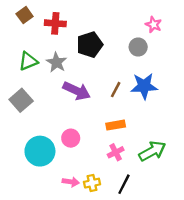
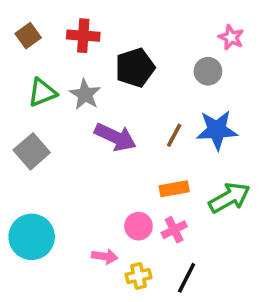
brown square: (25, 15) -> (28, 36), moved
pink circle: (71, 138) -> (138, 226), moved
cyan circle: (40, 151) -> (32, 237), moved
green arrow: (152, 151) -> (229, 198), moved
pink arrow: (71, 182) -> (105, 256), moved

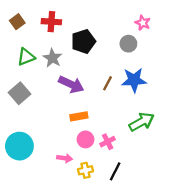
orange rectangle: (174, 189) -> (79, 116), moved

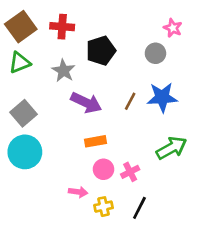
brown square: (17, 22) -> (21, 27), size x1.6
green triangle: (26, 57) -> (20, 63), moved
cyan circle: (19, 146) -> (25, 152), moved

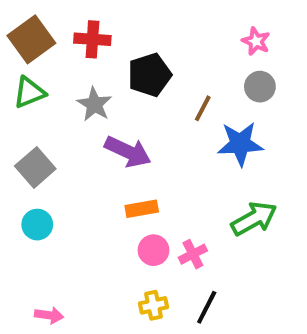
gray circle: (155, 53) -> (260, 87), moved
brown line: (130, 101) -> (203, 108), moved
cyan circle: (25, 152) -> (37, 225), size x0.6
pink arrow: (78, 192) -> (49, 315), moved

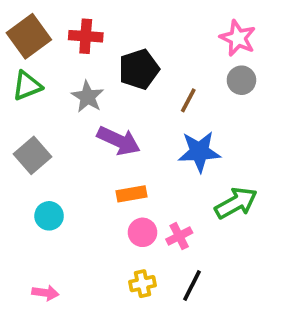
pink star: (256, 41) -> (238, 38), size x1.4
blue star: (240, 144) -> (199, 152), moved
cyan circle: (37, 225) -> (49, 216), moved

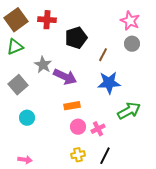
gray star: (88, 97) -> (43, 65), moved

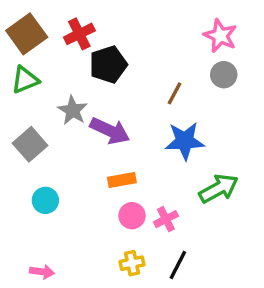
red cross: (47, 20) -> (79, 34), turned -30
black pentagon: (76, 38) -> (108, 65), moved

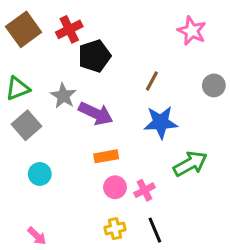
gray circle: (224, 75) -> (214, 85), moved
green triangle: (25, 80) -> (18, 88), moved
black line: (178, 265) -> (155, 230), turned -50
pink arrow: (42, 272) -> (37, 236), turned 36

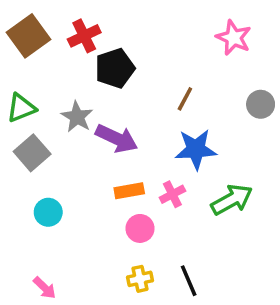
pink cross: (145, 190) -> (172, 194), moved

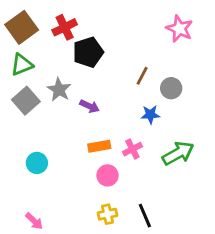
gray circle: (261, 104) -> (171, 88), moved
green triangle: (21, 108) -> (22, 65), moved
purple arrow: (117, 138) -> (90, 106), size x0.6
blue star: (196, 149) -> (150, 115), size x0.6
gray square: (32, 153) -> (26, 101), moved

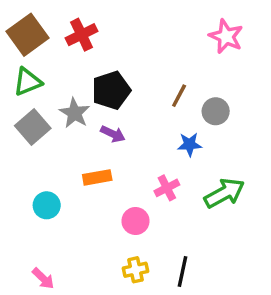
black pentagon: (88, 52) -> (111, 90), moved
orange rectangle: (99, 146) -> (97, 177), moved
black line: (145, 216) -> (183, 272), turned 35

